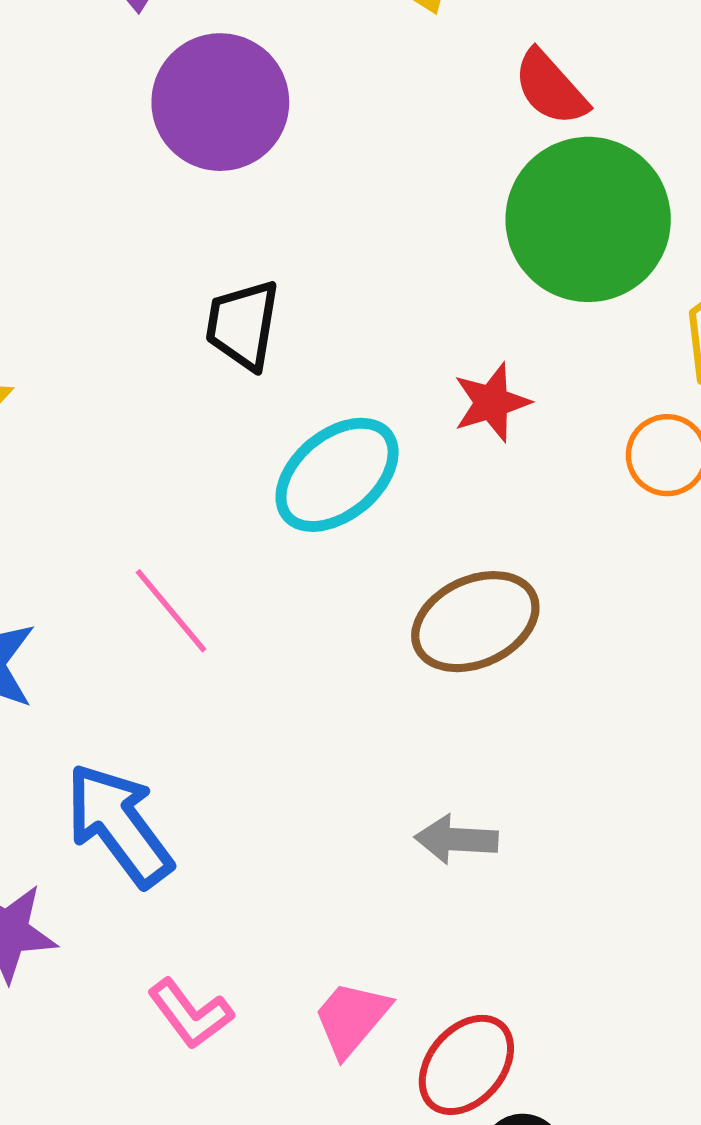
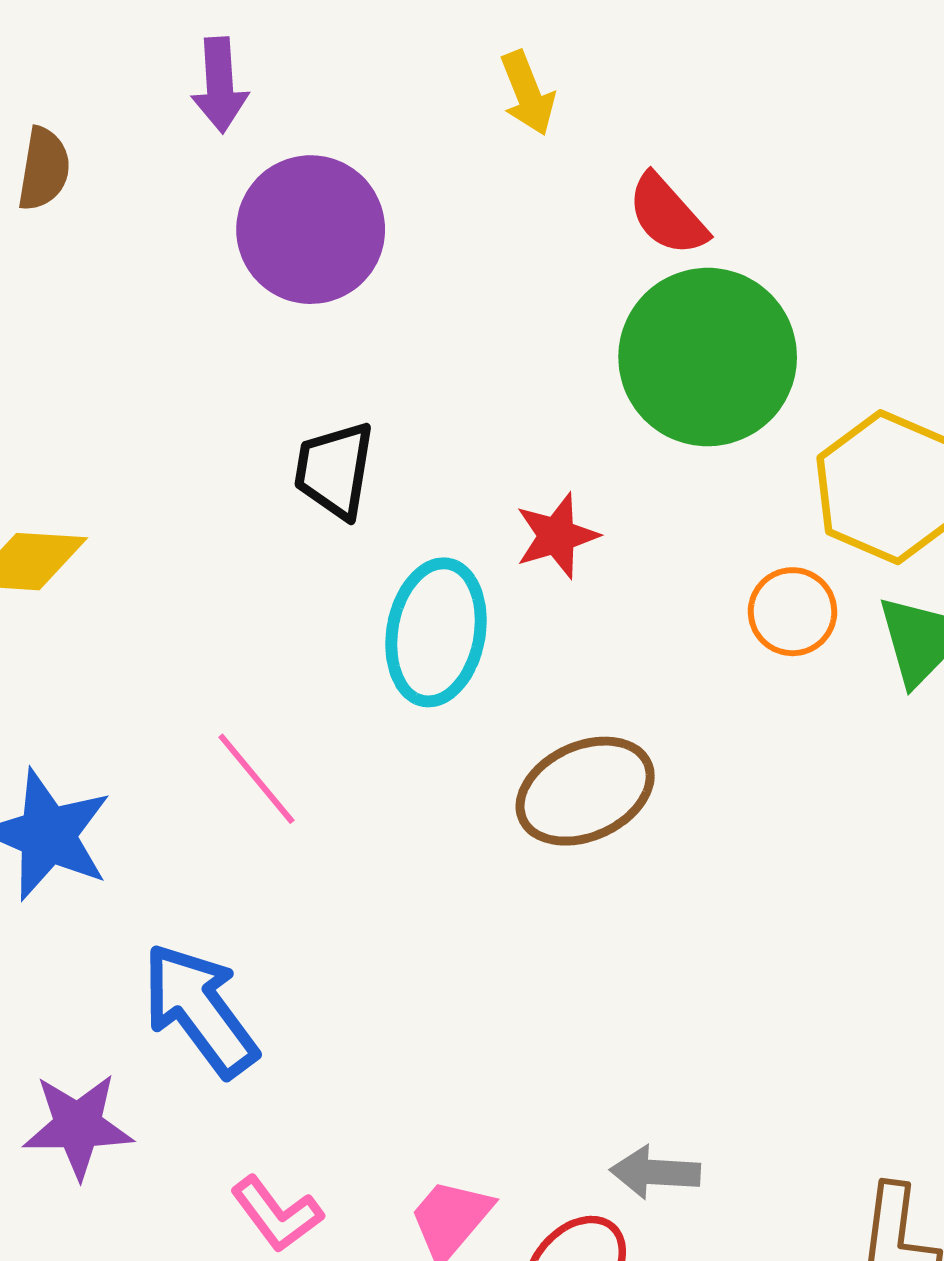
red star: (492, 403) -> (557, 536), moved
cyan ellipse: (337, 475) -> (436, 632), turned -40
gray arrow: (456, 839) -> (655, 1172), moved

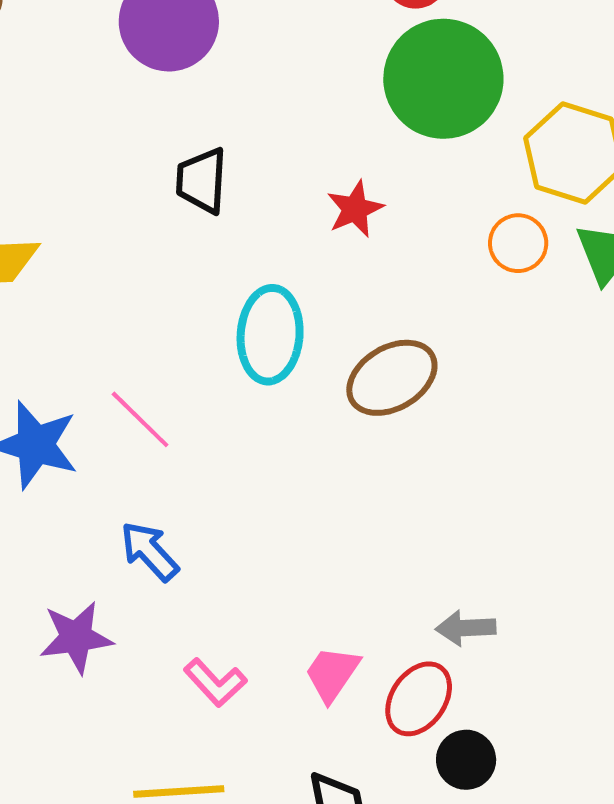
cyan ellipse: (436, 632) -> (270, 335), moved
pink line: (256, 779) -> (140, 419), moved
blue arrow: (200, 1010) -> (150, 551), size x0.7

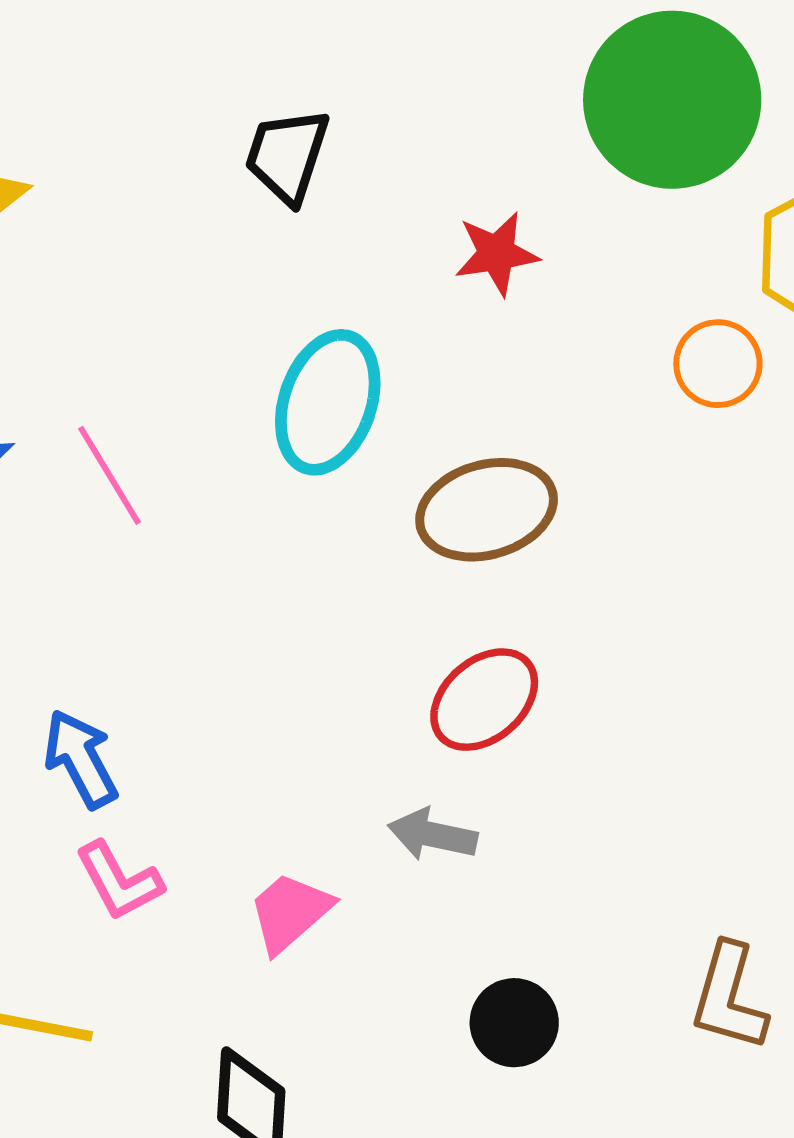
blue arrow: (150, 551) -> (81, 759), moved
gray arrow: (466, 628) -> (432, 835), moved
red ellipse: (419, 699) -> (484, 700), moved
black circle: (466, 760) -> (514, 1023), moved

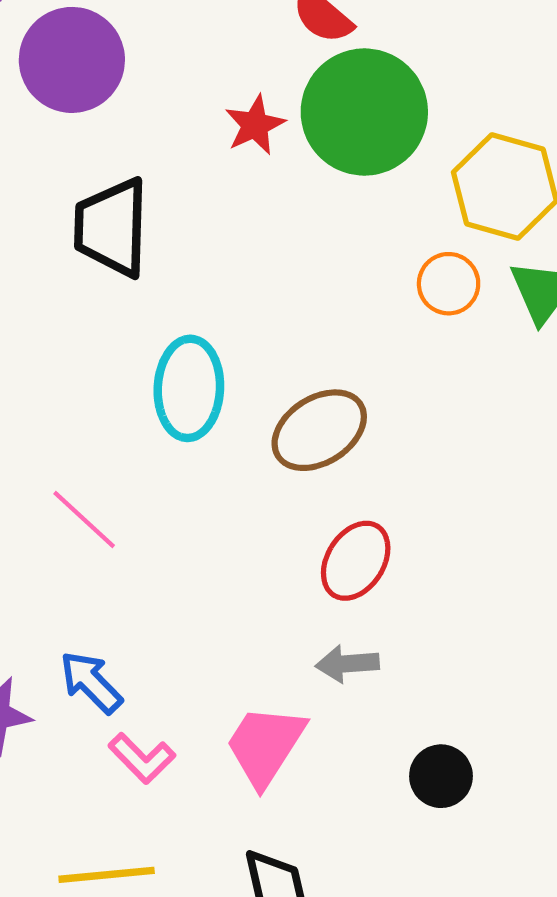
black trapezoid: (287, 156) -> (112, 227), size x1.4
red star: (497, 254) -> (255, 125), moved
pink line: (109, 475) -> (84, 519), moved
pink trapezoid: (290, 912) -> (265, 745), size x1.4

